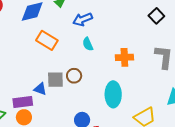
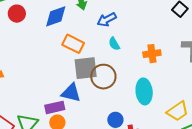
brown circle: (74, 76) -> (103, 77), size x1.6
gray square: (55, 80) -> (86, 68), moved, size x1.4
blue triangle: (40, 89) -> (71, 93), size x1.5

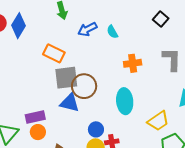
blue diamond: (56, 16) -> (19, 26), moved, turned -40
cyan semicircle: (114, 44) -> (112, 32), moved
blue triangle: (71, 93) -> (70, 103), moved

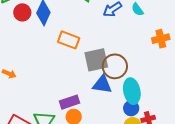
orange rectangle: (54, 53) -> (69, 40), moved
cyan ellipse: (125, 101) -> (132, 91), moved

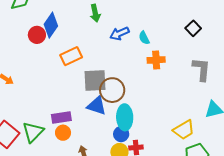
red circle: (22, 12) -> (37, 35), moved
orange cross: (161, 39) -> (156, 60), moved
orange rectangle: (69, 40) -> (71, 56), turned -55

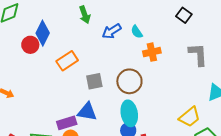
gray square: (95, 80) -> (94, 81), size x0.7
brown circle: (112, 90) -> (129, 81), moved
blue triangle: (97, 106) -> (87, 112), moved

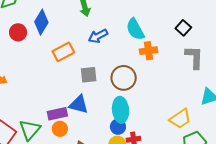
black square: (184, 15) -> (183, 28), moved
blue arrow: (112, 31) -> (98, 36), moved
cyan semicircle: (137, 32) -> (135, 29), size x1.6
red circle: (30, 45) -> (18, 32), moved

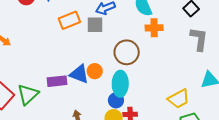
gray square: (89, 75) -> (95, 25), moved
orange circle: (60, 129) -> (95, 71), moved

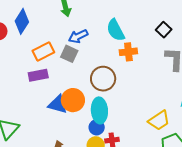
gray square: (95, 25) -> (69, 54), turned 30
orange circle: (95, 71) -> (73, 100), size x1.5
purple rectangle: (57, 81) -> (38, 75), moved

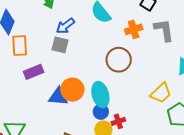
orange rectangle: (43, 52) -> (20, 46), moved, turned -55
orange cross: (128, 52) -> (134, 29), moved
brown circle: (103, 79) -> (119, 60), moved

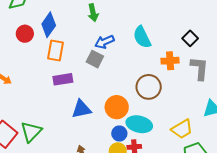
orange circle: (72, 90) -> (117, 107), moved
cyan ellipse: (100, 95) -> (139, 124), moved, turned -75
blue triangle: (58, 97) -> (81, 109), turned -30

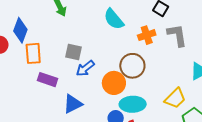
blue arrow: (104, 42) -> (85, 68), moved
purple rectangle: (63, 79) -> (48, 80), turned 42
orange circle: (117, 107) -> (114, 83), moved

